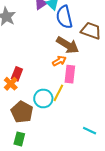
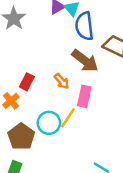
orange arrow: (59, 61) -> (61, 81), moved, turned 72
red rectangle: (17, 74) -> (27, 82), moved

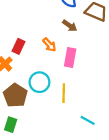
brown arrow: (85, 61) -> (70, 26), size x0.6
yellow line: (68, 118) -> (64, 93), moved, turned -30

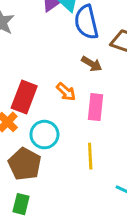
red rectangle: (19, 46) -> (24, 97), size x1.5
cyan circle: (39, 82) -> (44, 135), moved

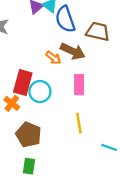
brown arrow: (92, 64) -> (73, 51), size x1.5
orange arrow: (66, 92) -> (53, 58), moved
cyan circle: (44, 135) -> (40, 92), moved

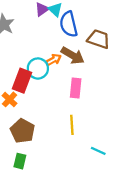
orange arrow: (53, 58) -> (54, 60), turned -72
cyan circle: (40, 92) -> (38, 69), moved

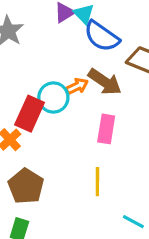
blue semicircle: (69, 24) -> (102, 36), turned -45

